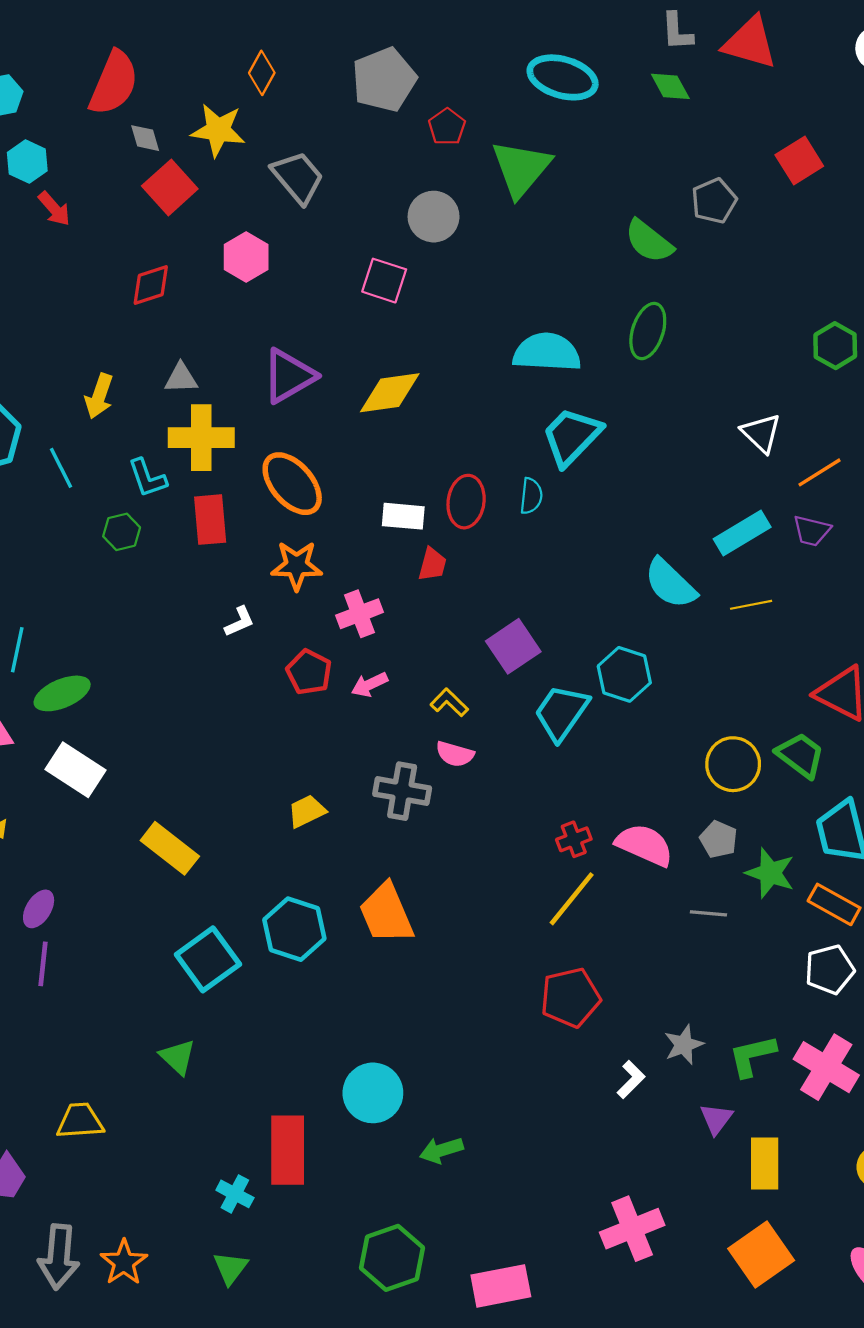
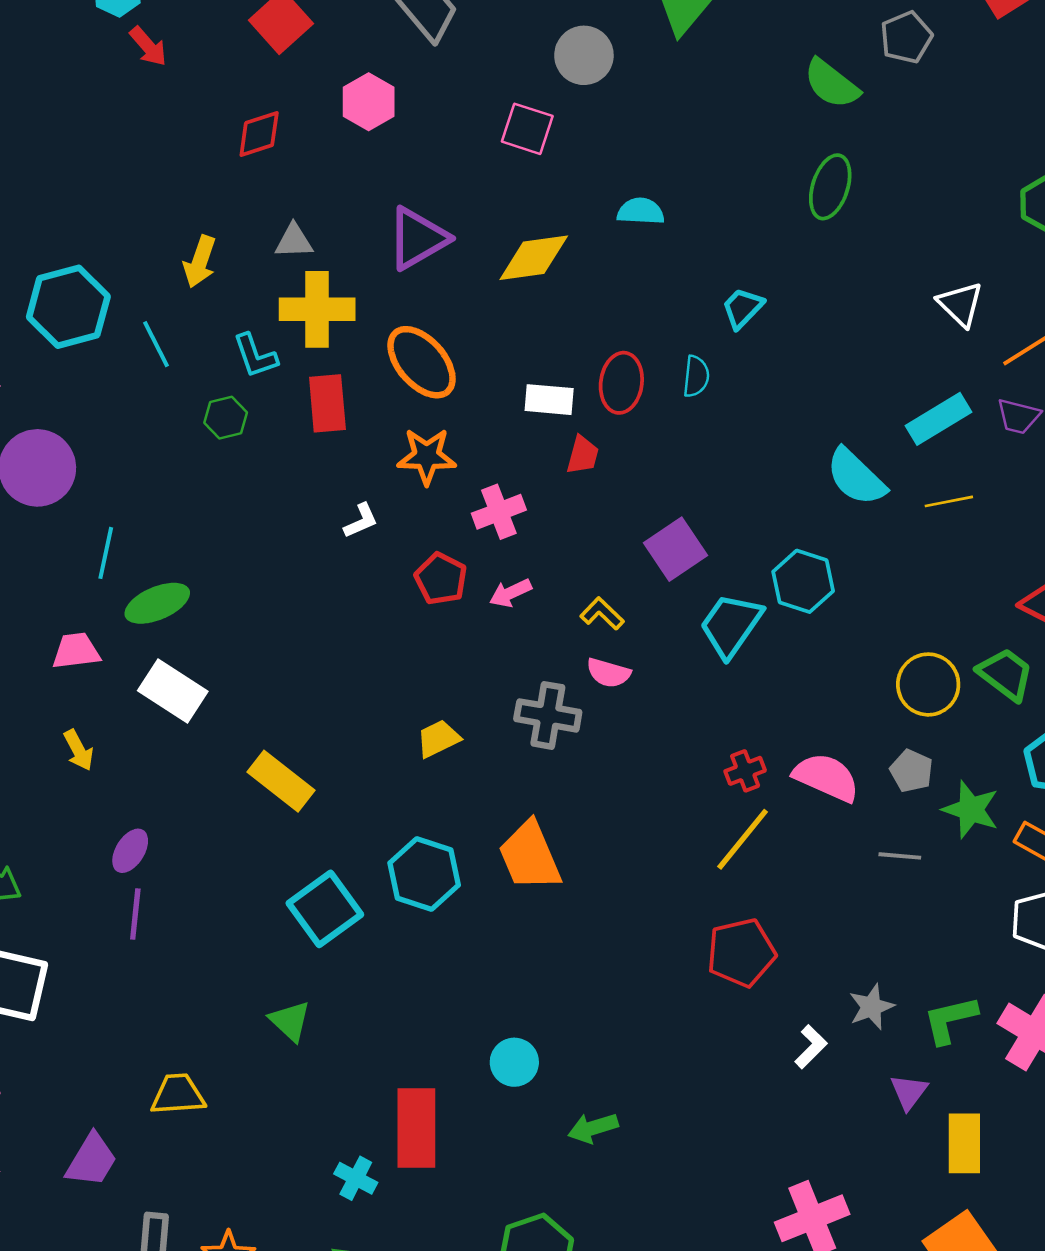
cyan semicircle: (547, 352) -> (641, 211), moved, size x0.6
cyan trapezoid: (572, 436) -> (743, 308), size x0.6
cyan circle: (373, 1093) -> (514, 1062), size x0.7

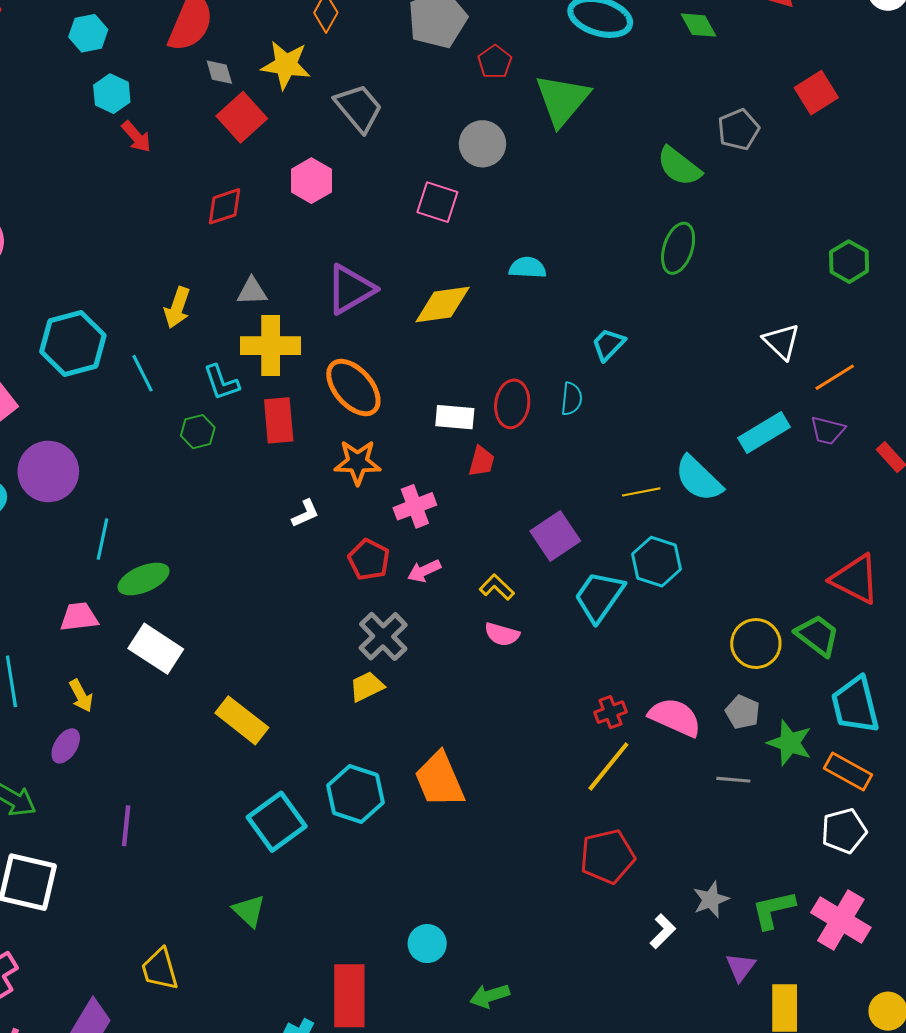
yellow line: (949, 501) -> (641, 492), moved
gray cross: (548, 715) -> (383, 636), moved, turned 36
purple ellipse: (130, 851) -> (66, 746), moved
yellow trapezoid: (178, 1094) -> (160, 969), turned -102

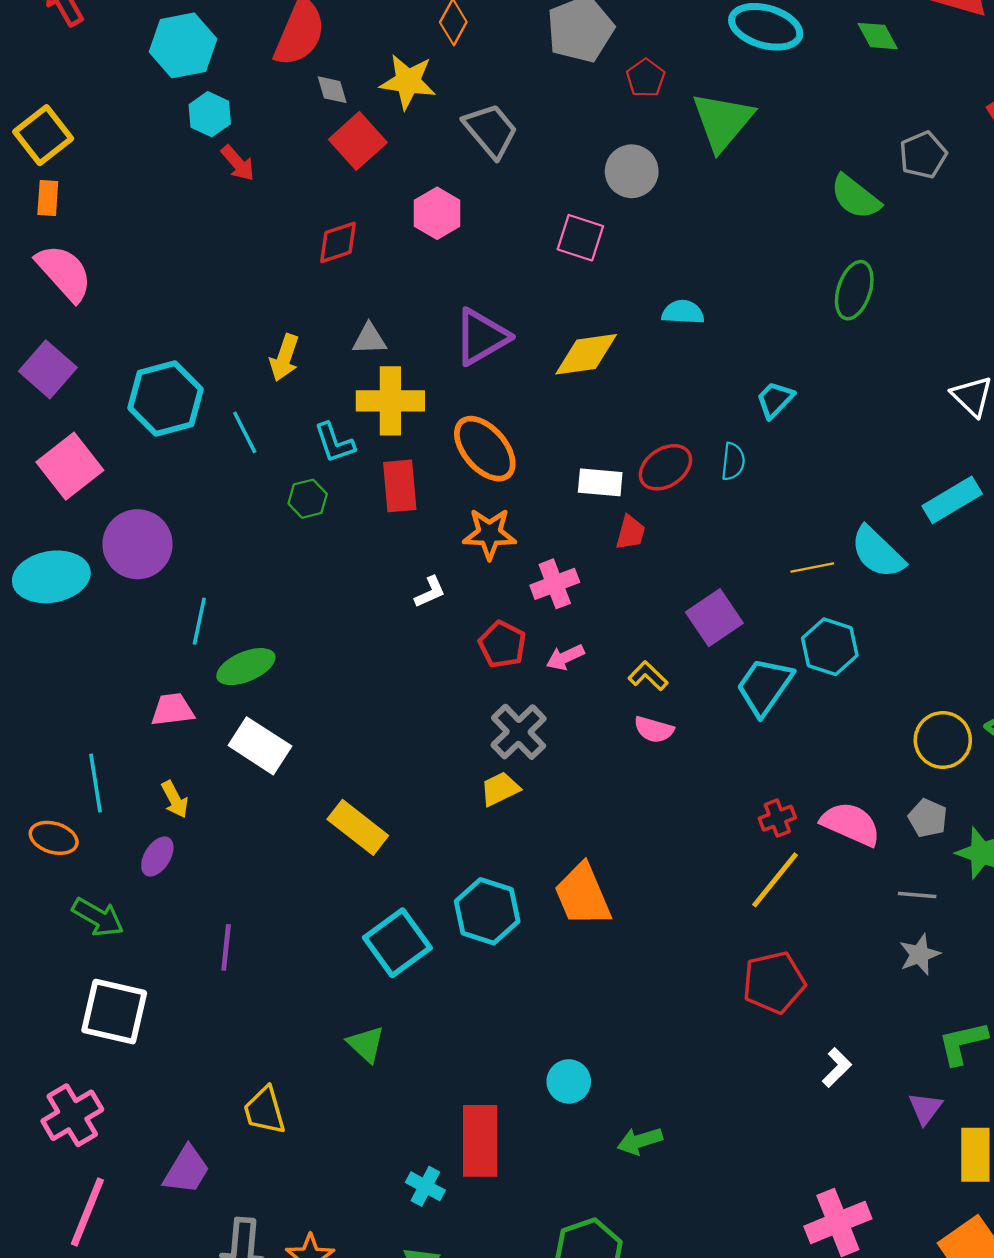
cyan hexagon: (88, 33) -> (183, 45), size x1.5
red ellipse: (512, 404) -> (665, 467), turned 48
gray star: (711, 900) -> (920, 954), moved

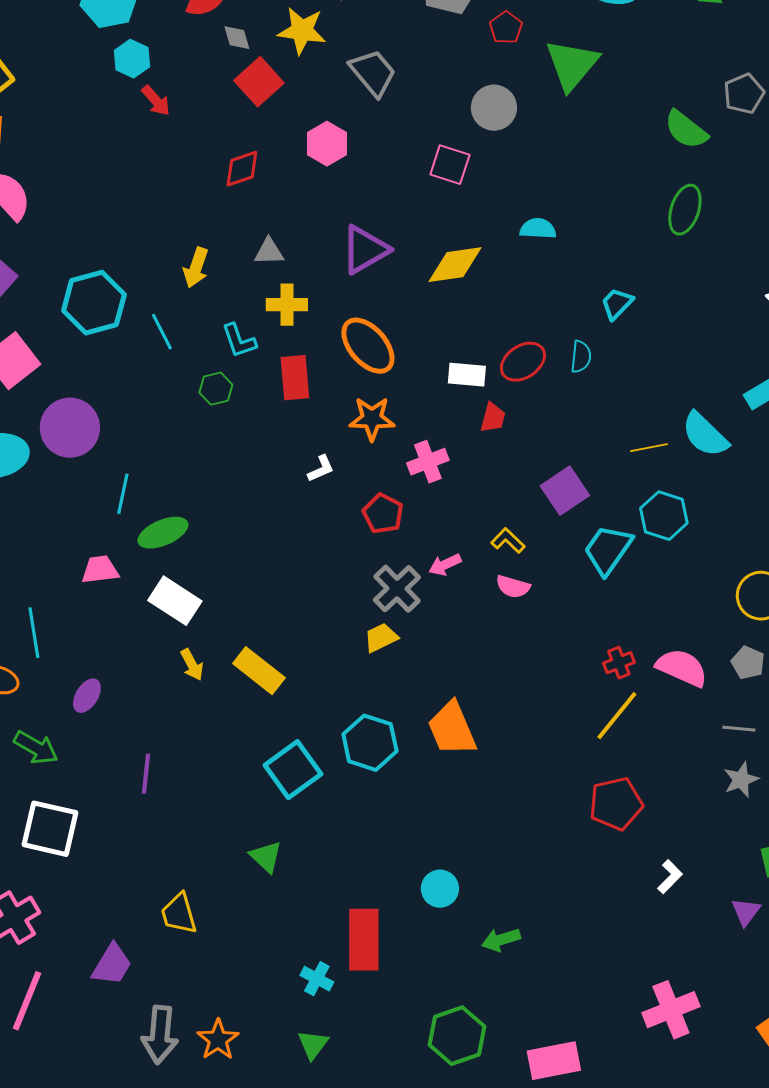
yellow cross: (390, 401) -> (287, 305), size x0.7
pink arrow: (565, 657) -> (445, 565), moved
yellow arrow: (175, 799) -> (192, 665), moved

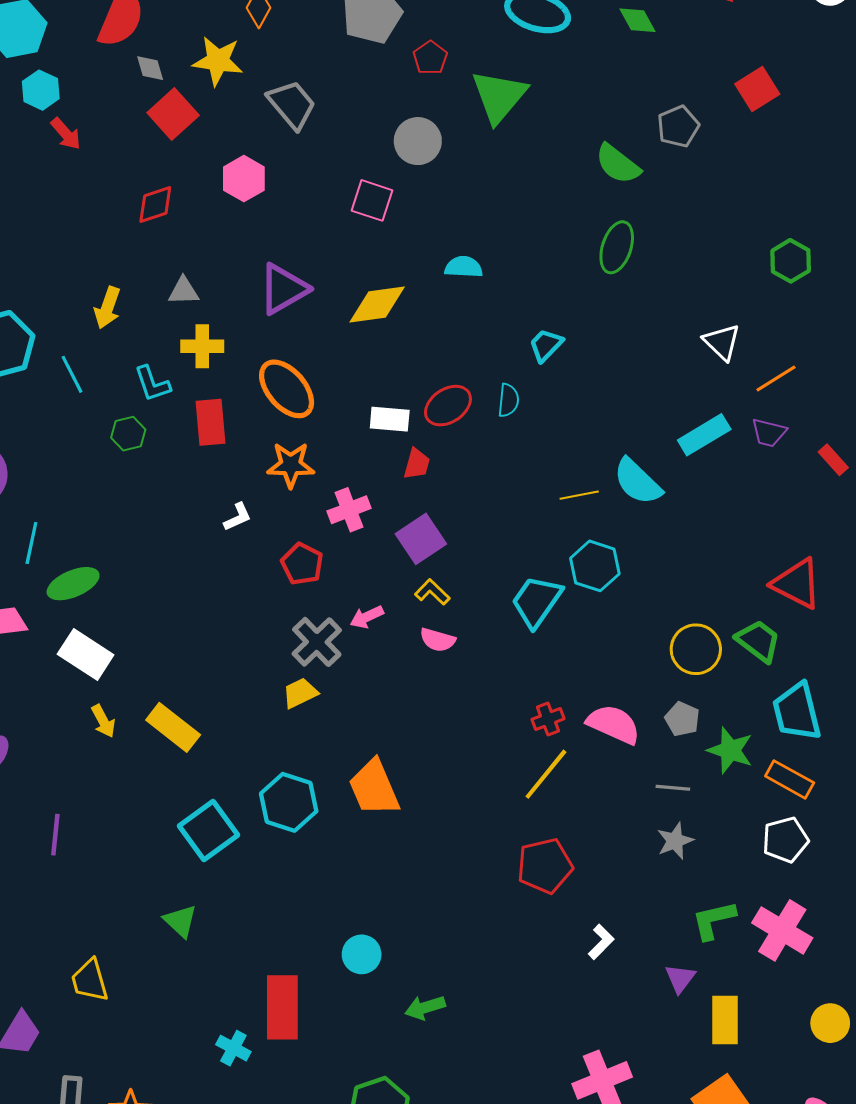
purple square: (565, 491) -> (421, 539), moved

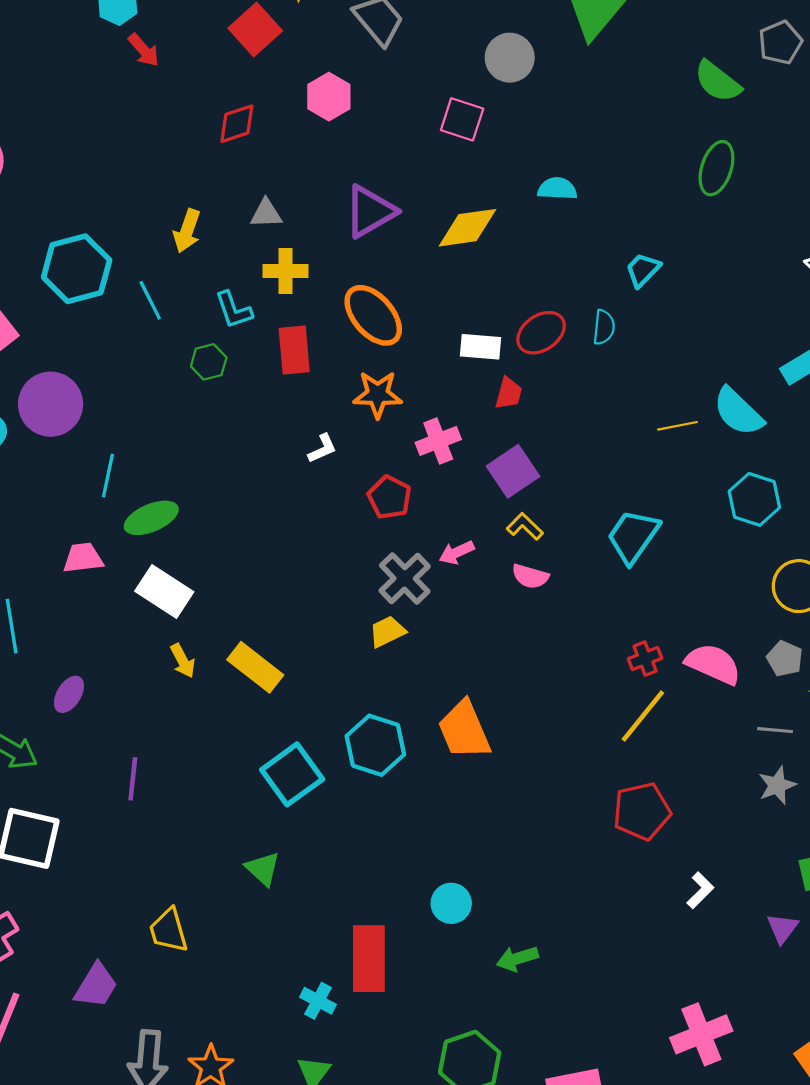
cyan hexagon: (595, 566) -> (754, 499), moved

